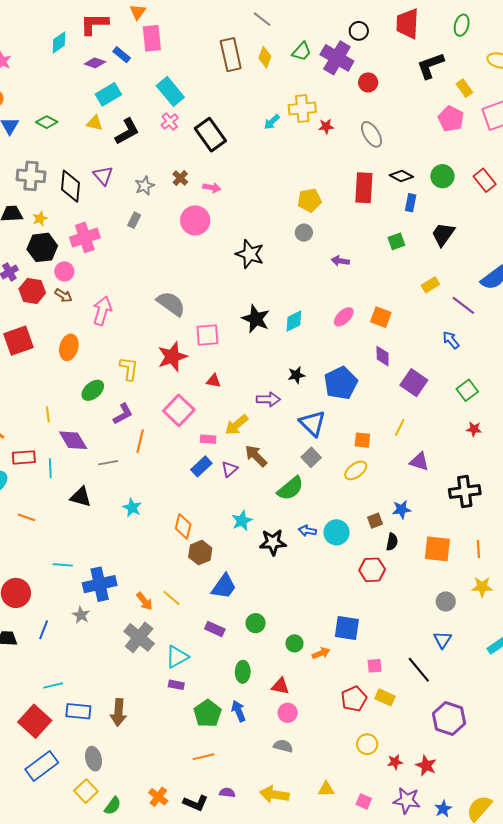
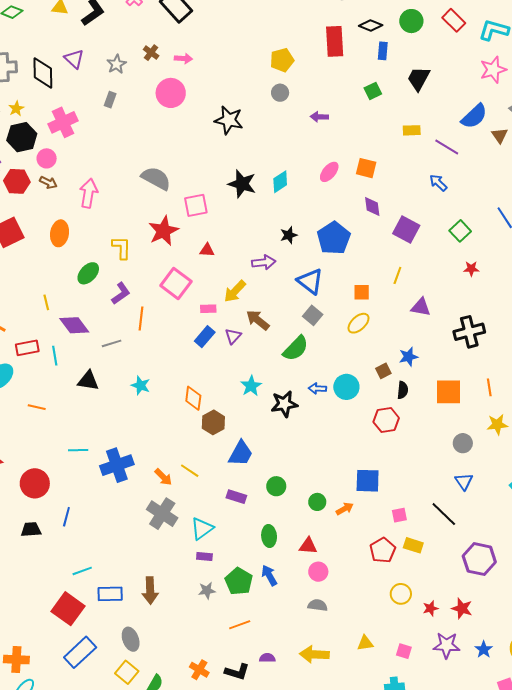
yellow rectangle: (430, 285) -> (412, 130), turned 36
gray star: (81, 615) -> (207, 591), moved, turned -30

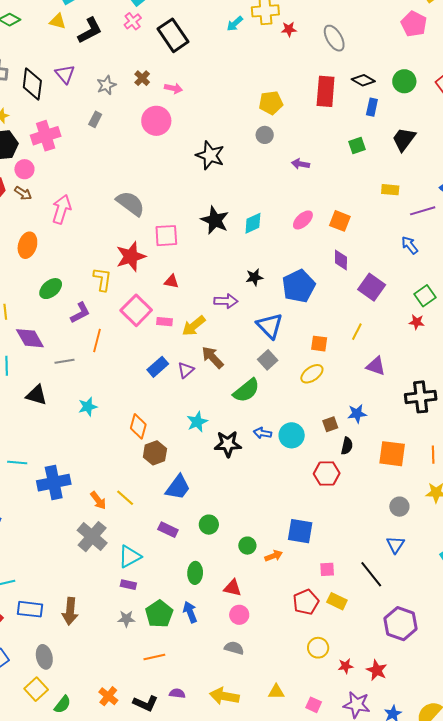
purple line: (447, 147) -> (423, 211), turned -55
yellow L-shape: (122, 248) -> (102, 279), moved
red star: (471, 269) -> (417, 322), moved
pink rectangle: (208, 309) -> (165, 322), moved
cyan star: (141, 385) -> (88, 407), turned 30

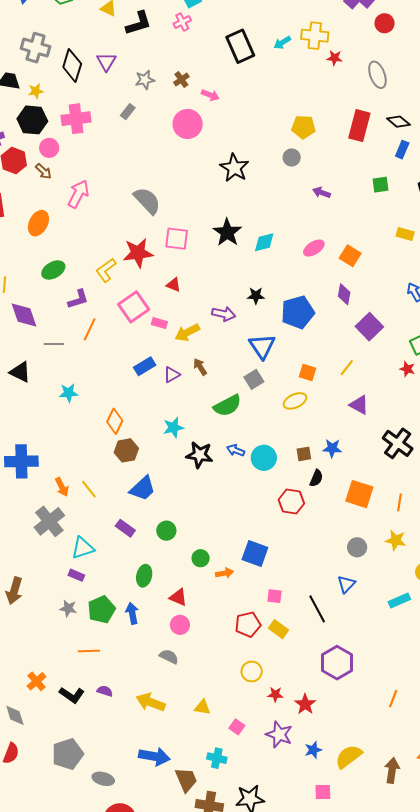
black rectangle: (173, 35) -> (240, 46), moved
yellow L-shape: (102, 279) -> (106, 270), turned -145
brown arrow: (212, 357) -> (200, 367), size x0.7
black cross: (421, 397) -> (398, 443), turned 32

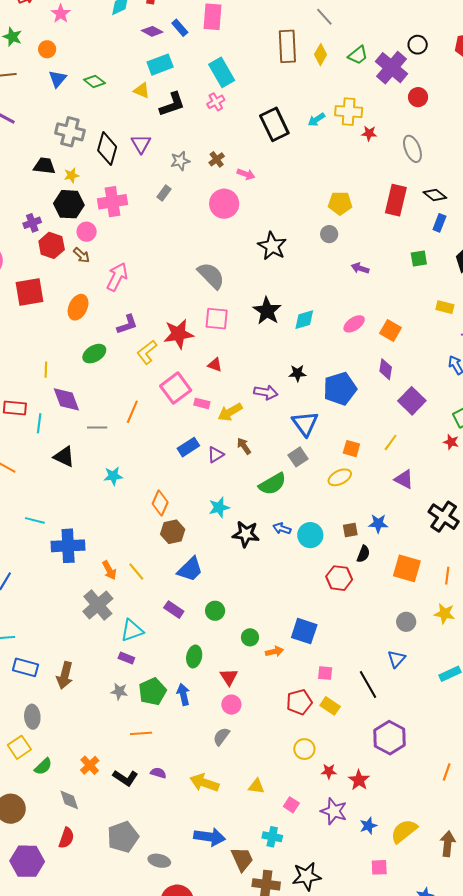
gray semicircle: (147, 201) -> (211, 276), moved
purple L-shape: (78, 299) -> (127, 324), moved
red triangle: (178, 597) -> (229, 677), turned 36
gray semicircle: (169, 657) -> (221, 737), turned -78

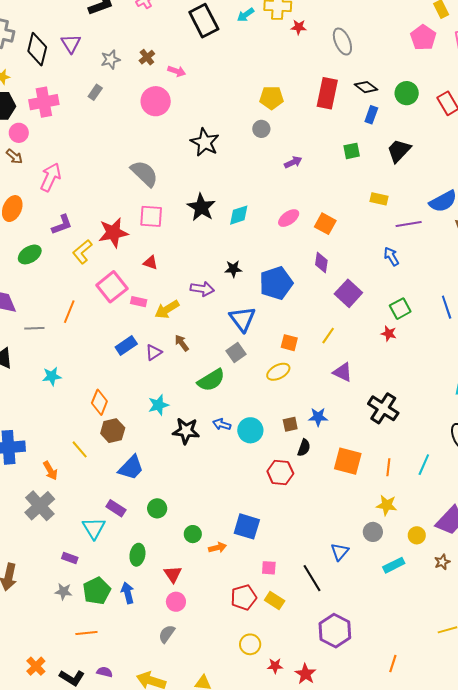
purple arrow: (360, 268) -> (293, 162), turned 138
yellow line: (136, 572) -> (80, 449), moved
gray circle: (406, 622) -> (373, 532), moved
cyan triangle: (132, 630) -> (94, 528), moved, turned -40

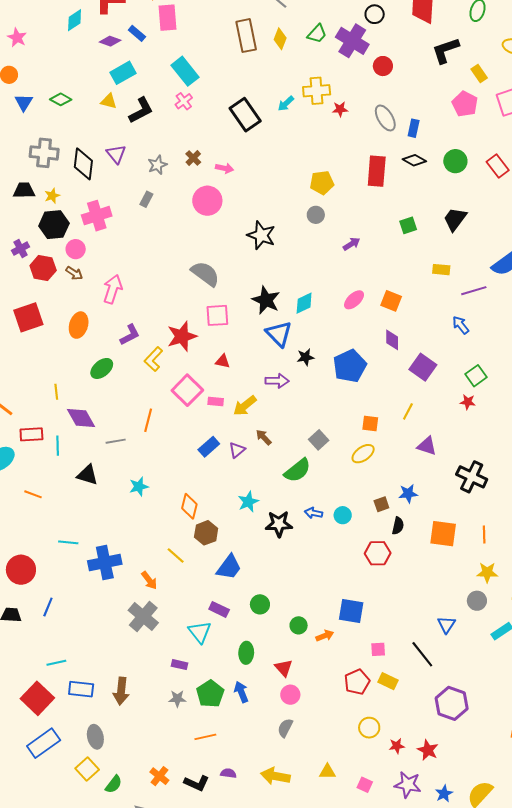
blue rectangle: (371, 115) -> (414, 128), moved
blue triangle: (242, 319) -> (279, 334), moved
cyan circle: (250, 430) -> (343, 515), size x0.7

